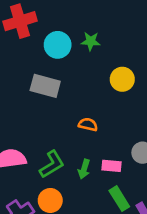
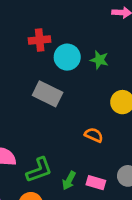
red cross: (20, 21) -> (40, 40), moved, size x0.7
orange semicircle: (88, 125) -> (94, 135), moved

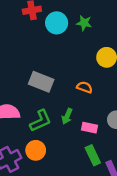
gray rectangle: (48, 94) -> (41, 82), moved
green arrow: (69, 181) -> (67, 116), moved

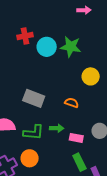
green star: (84, 23) -> (71, 47), size x1.5
green arrow: (67, 116) -> (57, 128), turned -112
green L-shape: (41, 121) -> (33, 132), turned 30

